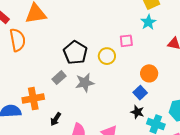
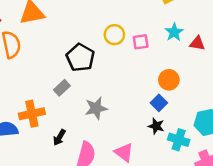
cyan star: (148, 22) -> (174, 32), moved
yellow circle: (107, 56) -> (114, 35), moved
gray star: (85, 83) -> (96, 108), moved

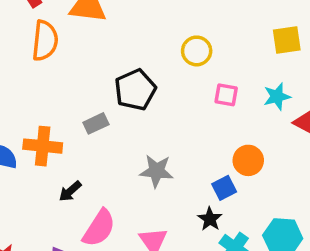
yellow circle: (114, 35) -> (197, 51), moved
gray star: (96, 108) -> (156, 171), moved

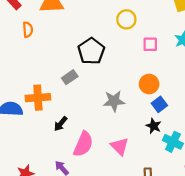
orange semicircle: (45, 41) -> (28, 30), size x0.6
orange circle: (248, 160) -> (149, 84), moved

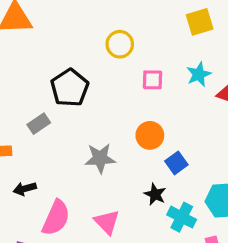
blue square: (159, 104) -> (176, 163), moved
black arrow: (61, 124) -> (25, 189), turned 35

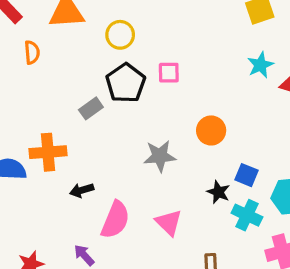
yellow circle: (120, 44) -> (120, 35), moved
pink square: (152, 80) -> (169, 73), moved
gray rectangle: (39, 124) -> (91, 108), moved
blue square: (176, 163) -> (247, 175), moved, turned -30

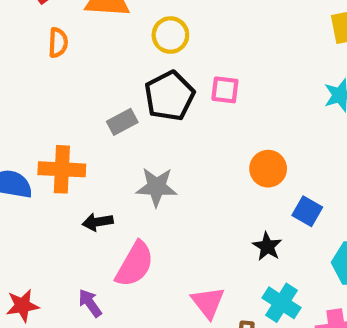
gray star: (160, 156) -> (157, 187), moved
blue square: (247, 175) -> (307, 211), moved
cyan cross: (247, 215) -> (282, 303), moved
pink triangle: (169, 223) -> (208, 302), moved

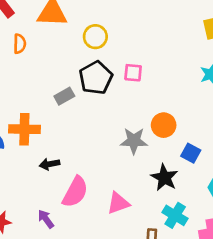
gray star: (157, 187) -> (134, 141), moved
black star: (267, 246) -> (164, 178), size x1.4
pink triangle: (208, 302) -> (118, 203), moved, turned 50

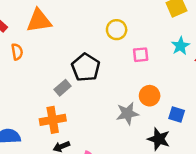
yellow circle: (95, 37) -> (117, 30), moved
pink square: (133, 73) -> (141, 55), moved
orange cross: (24, 129) -> (53, 120), moved

